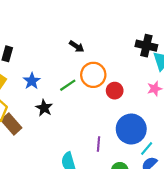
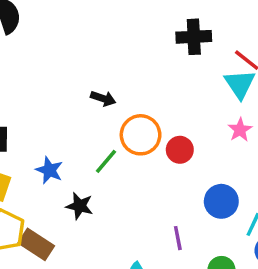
black cross: (146, 46) -> (194, 37), moved
blue circle: (131, 129) -> (221, 201), size x0.7

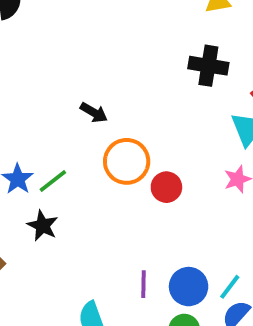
green line: (106, 161) -> (53, 181), moved
blue circle: (221, 201) -> (189, 287), moved

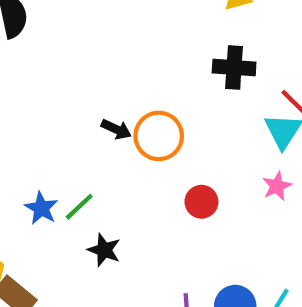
orange circle: (127, 161) -> (159, 136), moved
black star: (43, 226) -> (104, 250), moved

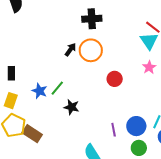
black cross: (234, 67) -> (92, 19), moved
black arrow: (116, 129) -> (70, 50), turned -72

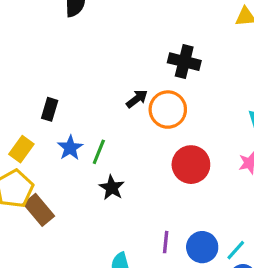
black rectangle: (11, 73) -> (50, 109), moved
red circle: (115, 79) -> (191, 165), size x1.5
green line: (57, 88) -> (99, 152), turned -35

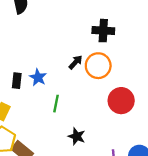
blue star: (70, 148) -> (38, 77), moved
black star: (112, 188) -> (77, 136), moved

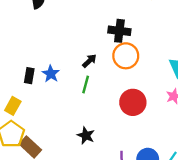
orange circle: (98, 66) -> (126, 56), moved
green line: (56, 104) -> (86, 85), moved

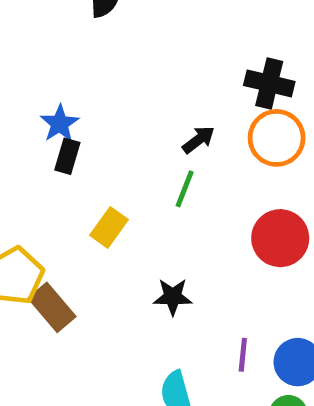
blue star: (51, 74) -> (60, 124), moved
yellow rectangle: (13, 106) -> (109, 227), moved
black star: (86, 135) -> (173, 297), turned -30

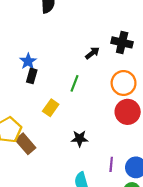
orange circle: (277, 138) -> (124, 83), moved
black arrow: (198, 140) -> (92, 53), moved
green line: (185, 189) -> (74, 83), moved

